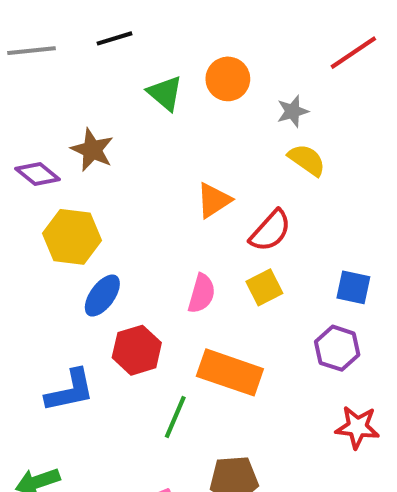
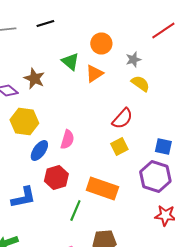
green triangle: (165, 93) -> (70, 62), moved
orange triangle: (214, 200) -> (94, 74), moved
pink semicircle: (202, 294) -> (67, 140), moved
purple hexagon: (337, 348) -> (155, 176), size x1.4

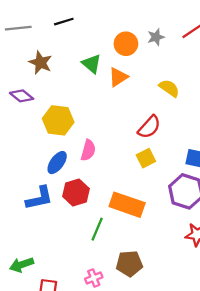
gray star: (133, 60) -> (156, 37), moved
brown star: (34, 78) -> (40, 63), moved
yellow hexagon: (24, 122) -> (58, 120), moved
blue L-shape: (23, 198) -> (39, 198), moved

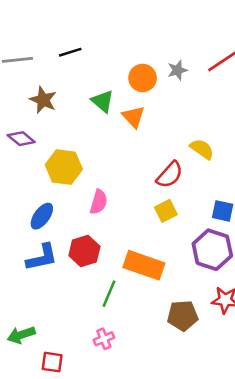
orange triangle: (118, 77) -> (134, 117), turned -40
yellow semicircle: (169, 88) -> (202, 149), moved
blue ellipse: (57, 163) -> (42, 216), moved
brown pentagon: (129, 264) -> (183, 316), moved
pink cross: (94, 278) -> (104, 339), moved

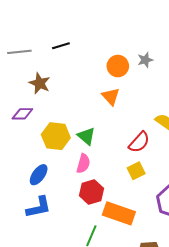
green triangle: (103, 101) -> (86, 136), moved
purple diamond: (21, 139) -> (22, 114), turned -40
red hexagon: (84, 251) -> (91, 192), moved

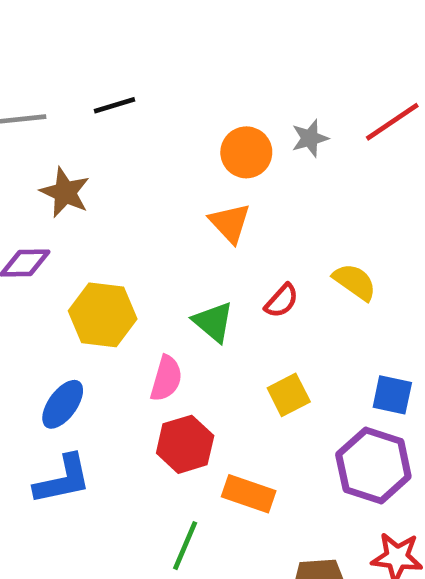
green triangle: (86, 136) -> (213, 322), moved
red semicircle: (139, 142) -> (282, 301), moved, size x0.7
orange rectangle: (119, 213) -> (249, 494), size x0.7

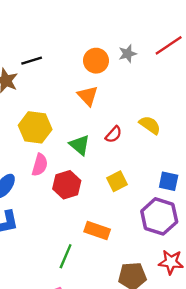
black line: (114, 105) -> (32, 61), moved
yellow hexagon: (103, 315) -> (35, 127), moved
pink semicircle: (166, 378) -> (40, 165), moved
red hexagon: (185, 444) -> (67, 185), moved

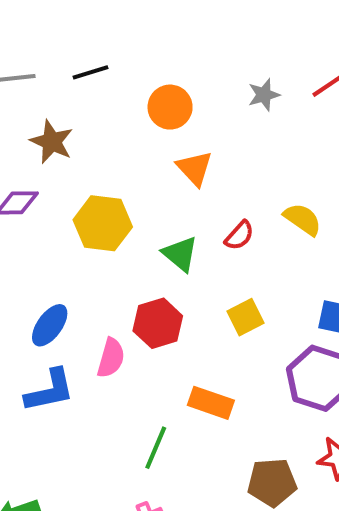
black line: (32, 61) -> (91, 72), moved
orange circle: (96, 61) -> (170, 107), moved
pink semicircle: (40, 165) -> (111, 358), moved

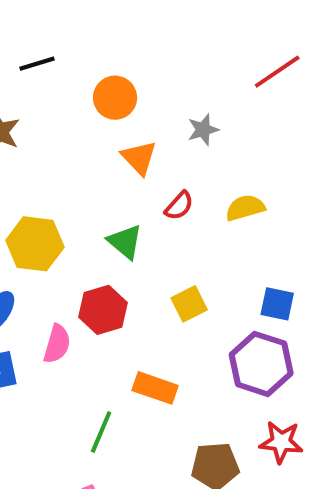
gray star: (264, 95) -> (203, 130), moved
yellow semicircle: (303, 219) -> (245, 208), turned -51
yellow hexagon: (103, 223) -> (35, 244), moved
red semicircle: (239, 236) -> (179, 206), moved

